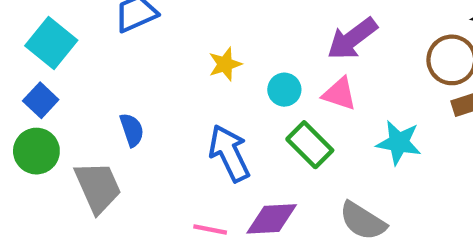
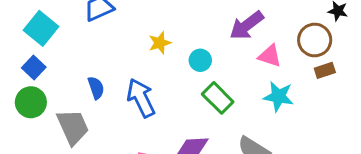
pink triangle: (339, 94) -> (270, 56), moved
blue arrow: (229, 153) -> (141, 98), moved

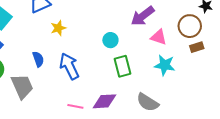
yellow star: (160, 43) -> (58, 28), moved
green rectangle: (218, 98) -> (123, 66), turned 30

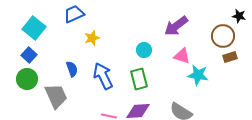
pink triangle: (159, 37) -> (182, 56), moved
green rectangle: (123, 66) -> (139, 79), moved

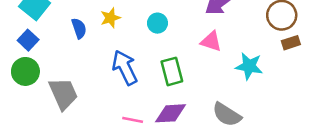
cyan circle: (144, 50) -> (157, 23), moved
pink triangle: (182, 56) -> (211, 41), moved
blue semicircle: (72, 69) -> (79, 28), moved

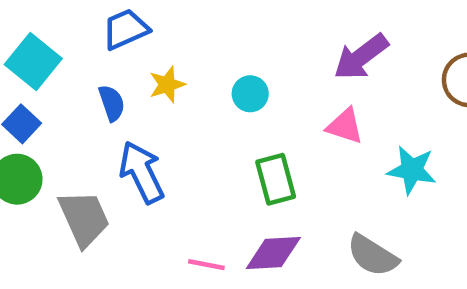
blue arrow: (125, 68) -> (142, 172), moved

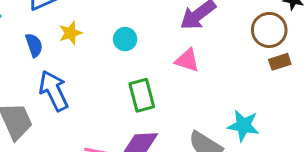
cyan star: (412, 170) -> (243, 126), moved

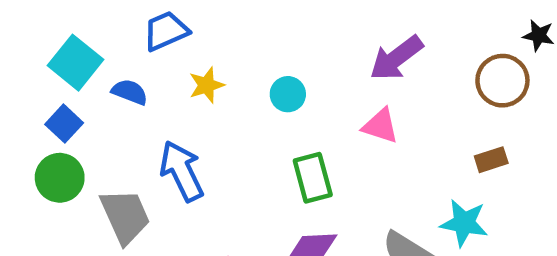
blue semicircle: (34, 45) -> (130, 92), moved, turned -50
brown rectangle: (280, 62) -> (491, 160), moved

